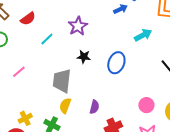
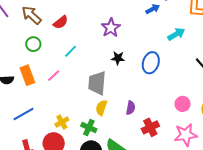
cyan line: (47, 39) -> (71, 51), moved

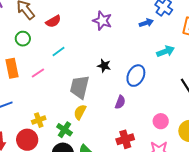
purple star: (111, 28) -> (102, 21), moved, turned -30
purple semicircle: (131, 108) -> (120, 102), moved

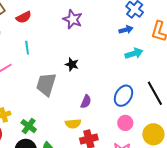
blue arrow: (146, 23) -> (126, 30), moved
cyan line: (58, 52) -> (27, 48), turned -64
blue ellipse: (136, 76) -> (123, 96), moved
yellow semicircle: (80, 112) -> (73, 124), moved, turned -126

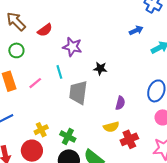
purple star: (73, 19) -> (72, 47), moved
blue arrow: (126, 30) -> (136, 30), moved
cyan line: (27, 48) -> (59, 72), moved

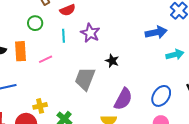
blue arrow: (136, 30) -> (156, 32), size x1.5
cyan line: (59, 72) -> (63, 36), moved
purple semicircle: (120, 103) -> (123, 99), size x1.6

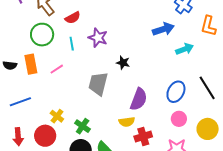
green circle: (35, 23) -> (42, 35), size x1.5
yellow cross: (40, 106) -> (57, 116), turned -32

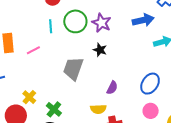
green circle: (42, 35) -> (75, 21), moved
purple star: (98, 38) -> (101, 23), moved
purple semicircle: (139, 99) -> (112, 88), size x0.6

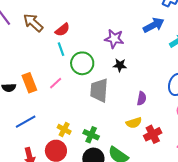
green circle: (75, 21) -> (82, 63), moved
cyan line: (51, 26) -> (61, 49), moved

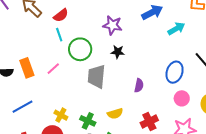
yellow semicircle: (134, 123) -> (115, 114), moved

